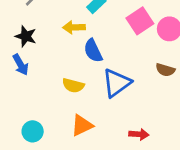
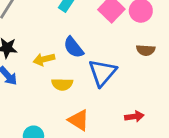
yellow arrow: (74, 27) -> (44, 59), moved
orange triangle: (82, 125) -> (79, 120), turned -50

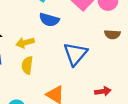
blue semicircle: (73, 47) -> (49, 20), moved, turned -36
yellow semicircle: (62, 84) -> (27, 65), moved, turned 96

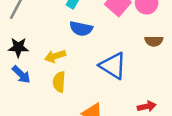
blue triangle: (75, 54) -> (113, 66), turned -35

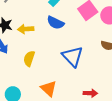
yellow arrow: (55, 56) -> (26, 29), moved

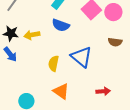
yellow semicircle: (29, 59) -> (54, 63), moved

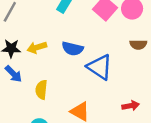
blue semicircle: (61, 25) -> (73, 49), moved
yellow semicircle: (54, 63) -> (41, 90), moved

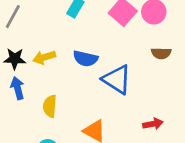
blue arrow: (13, 74) -> (17, 88), turned -150

